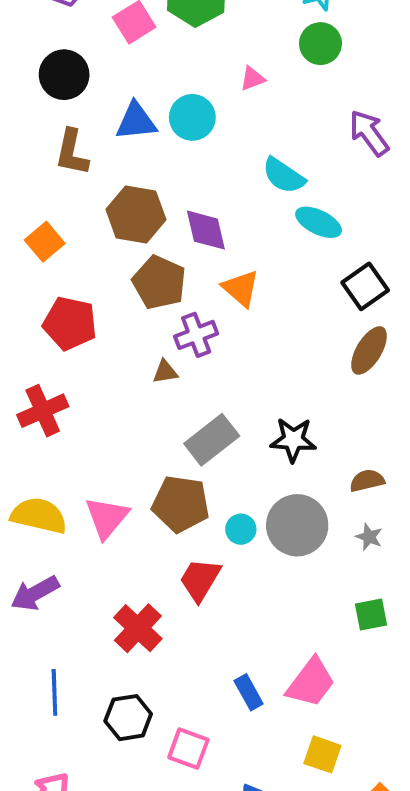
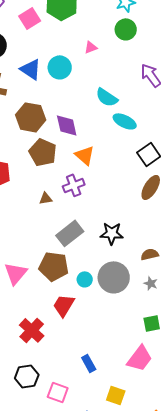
blue triangle: (136, 121) -> (31, 69), turned 40
purple cross: (196, 335) -> (74, 185), moved
pink trapezoid: (311, 683) -> (140, 358), moved
yellow square: (322, 754) -> (116, 395), moved

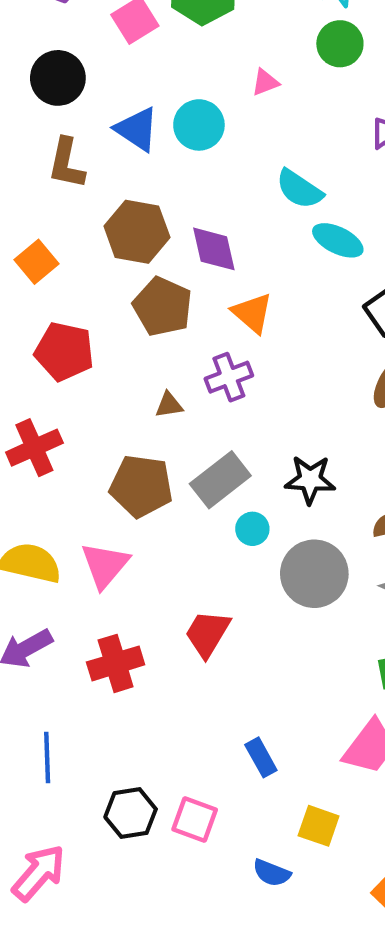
brown pentagon: (54, 266) -> (141, 486), moved
cyan circle: (85, 279) -> (252, 529), moved
red cross: (32, 330) -> (116, 663), moved, turned 30
black hexagon: (27, 376) -> (131, 813), moved

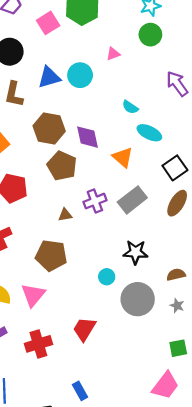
blue triangle: (137, 129) -> (49, 77), turned -50
cyan semicircle: (299, 189) -> (130, 107), size x0.7
orange triangle: (252, 313) -> (123, 157), moved
gray rectangle: (220, 480) -> (132, 200), moved
blue rectangle: (261, 757) -> (80, 391), moved

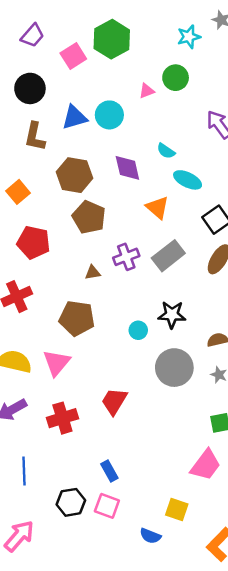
green circle: (150, 35) -> (176, 78), moved
purple diamond: (87, 137) -> (127, 168), moved
cyan circle: (107, 277) -> (138, 330), moved

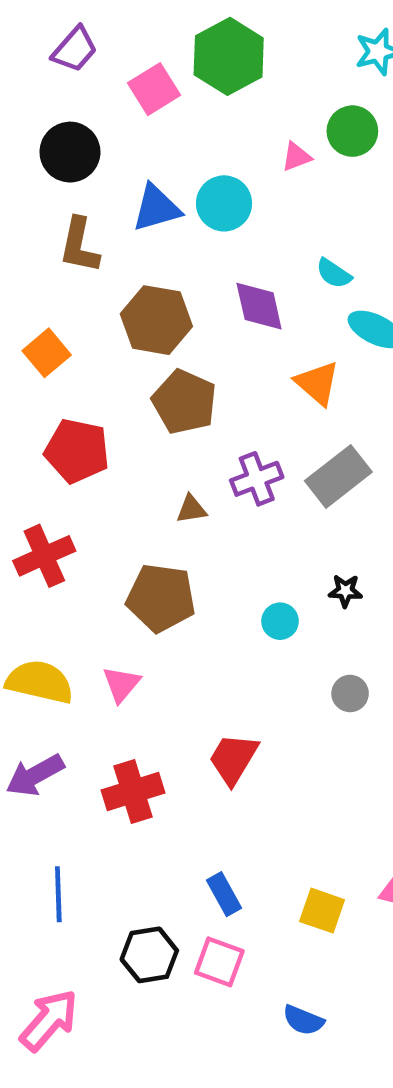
black star: (172, 315) -> (345, 591), size x0.6
pink triangle: (56, 363) -> (121, 684), size x0.7
gray circle: (174, 368) -> (350, 694), size x0.5
yellow square: (177, 509) -> (322, 911), moved

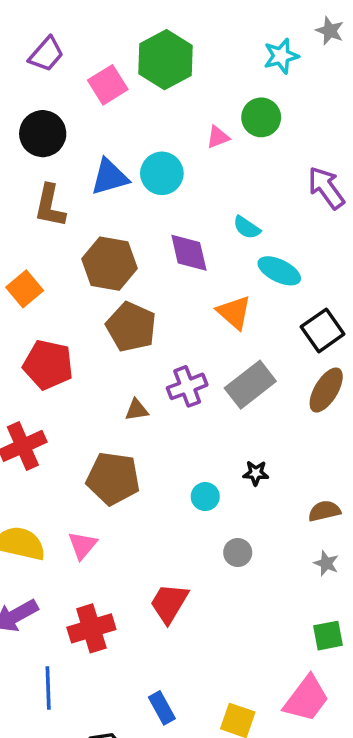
gray circle: (350, 694) -> (238, 553), moved
blue line: (58, 894) -> (48, 688), moved

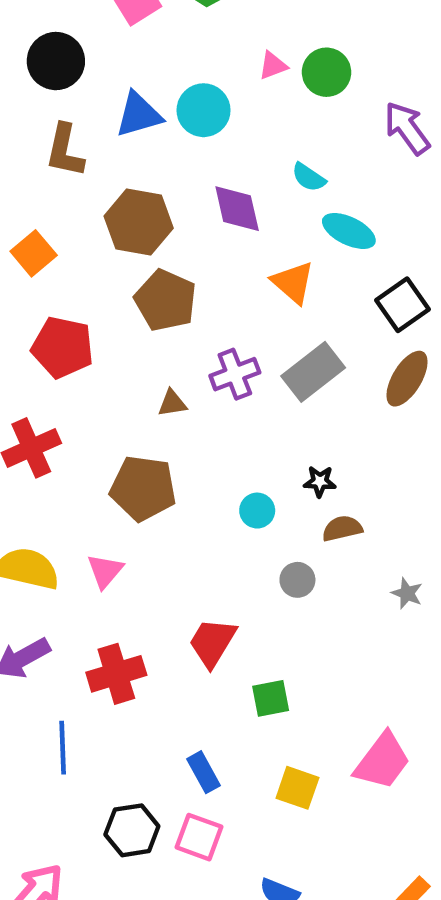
green circle: (261, 117) -> (327, 72), moved
brown semicircle: (324, 511) -> (342, 528), moved
green square: (328, 636) -> (271, 698), moved

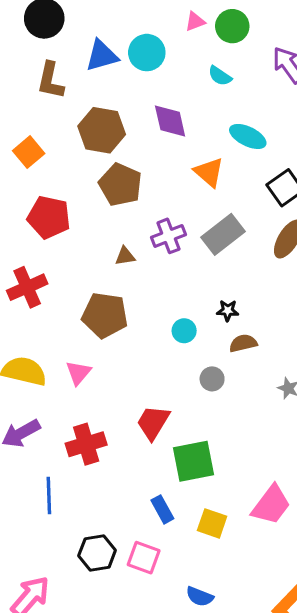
cyan semicircle: (309, 177) -> (220, 76), moved
green square: (271, 698) -> (193, 461), size x1.6
blue rectangle: (204, 772) -> (162, 509), moved

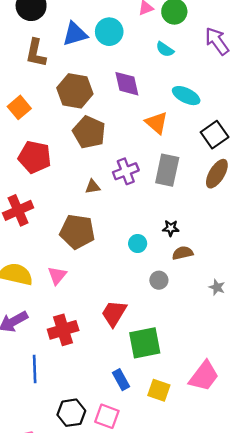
gray rectangle: (223, 234) -> (167, 170), turned -40

